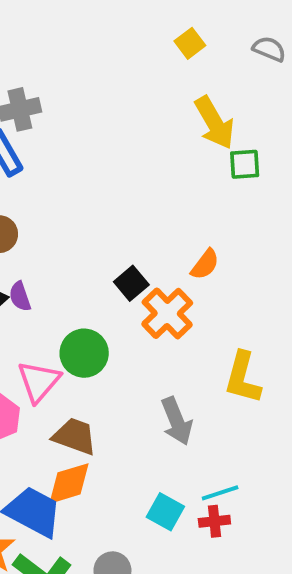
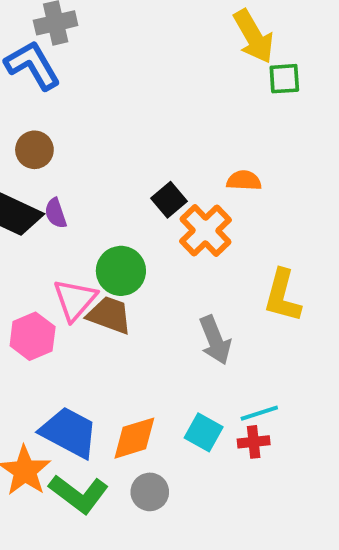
orange semicircle: (205, 264) -> (244, 181), turned -124
brown trapezoid: (75, 436) -> (109, 315), moved
orange diamond: (69, 483) -> (134, 438), moved

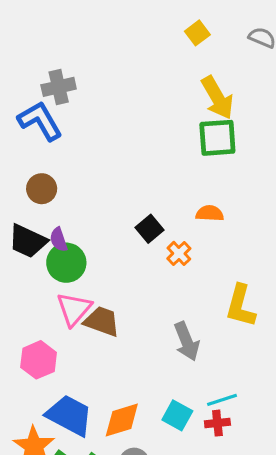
green square: (284, 79) -> (217, 138), moved, size x1.5
orange cross: (206, 231) -> (179, 253), size x0.6
green circle: (121, 271) -> (66, 263), moved
pink hexagon: (33, 336) -> (39, 360), moved

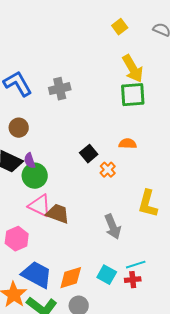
gray cross: (59, 87) -> (60, 89), moved
pink triangle: (74, 309) -> (40, 206), turned -45

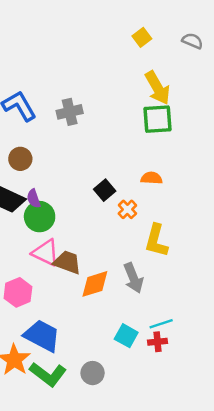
yellow L-shape: (148, 204) -> (156, 241), moved
orange diamond: (71, 278) -> (95, 284), moved

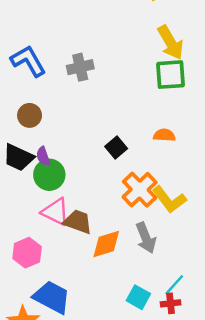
orange cross: (127, 209) -> (140, 190), moved, size x1.8
yellow L-shape: (156, 241) -> (169, 200), turned -52
cyan line: (161, 324) -> (174, 285), turned -30

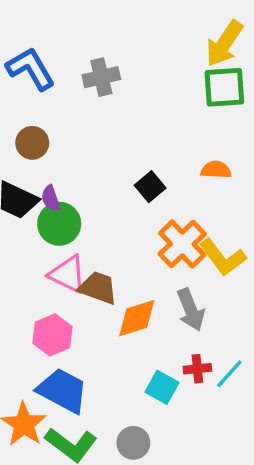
yellow arrow: (171, 42) -> (224, 43), turned 64
pink hexagon: (27, 253) -> (52, 335), moved
cyan square: (138, 297) -> (162, 387), moved
red cross: (171, 303) -> (197, 369), moved

